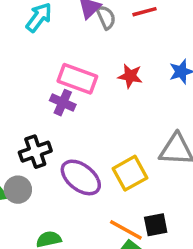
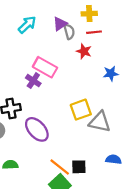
red star: (130, 76) -> (84, 51), moved
yellow square: (130, 173) -> (81, 110), moved

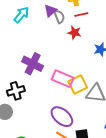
pink rectangle: (45, 67) -> (63, 79), moved
purple cross: (33, 81) -> (33, 64), size x1.5
purple ellipse: (37, 129) -> (62, 117), moved

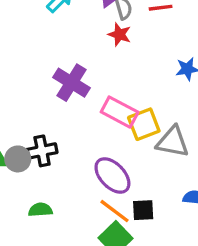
red star: (74, 33) -> (119, 34), moved
black cross: (16, 91) -> (42, 151), moved

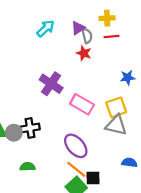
yellow square: (144, 124) -> (116, 107), moved
black square: (143, 210) -> (93, 178), moved

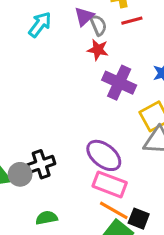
purple cross: (51, 84) -> (119, 83), moved
pink rectangle: (82, 104) -> (110, 184), moved
purple ellipse: (76, 146) -> (104, 155), moved
black square: (93, 178) -> (139, 219), turned 32

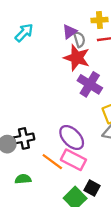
cyan arrow: (40, 24) -> (24, 33), moved
red star: (98, 50) -> (77, 58), size x1.6
orange line: (114, 210) -> (52, 162), moved

